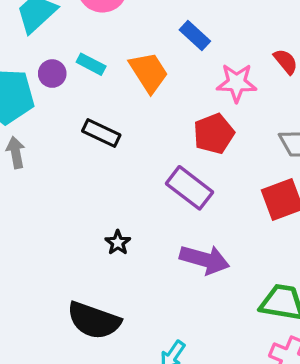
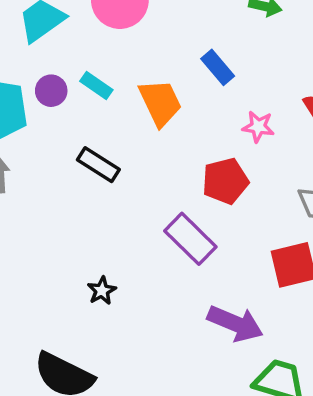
pink star: (237, 83) -> (258, 127), size x0.7
purple arrow: (205, 259) -> (235, 323), moved

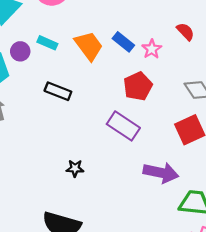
blue rectangle: (218, 67) -> (123, 42), moved
pink star: (258, 127) -> (152, 49), turned -30
black star: (102, 291) -> (75, 168), turned -30

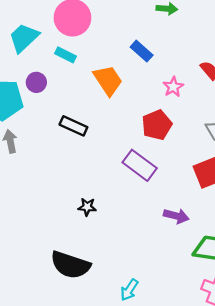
blue rectangle: (123, 42) -> (142, 51), moved
cyan rectangle: (47, 43) -> (65, 55), moved
purple arrow: (161, 173) -> (176, 216), size x0.7

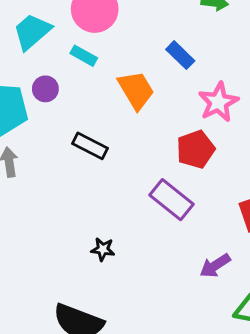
pink star: (173, 87) -> (218, 102), size x1.5
purple arrow: (176, 216) -> (215, 266), turned 130

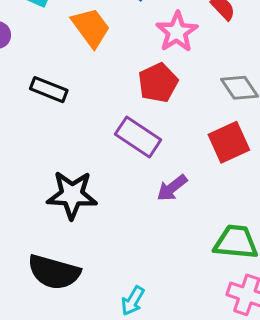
black star: (103, 249) -> (72, 195), size x2.0
purple arrow: (215, 266) -> (172, 188), moved

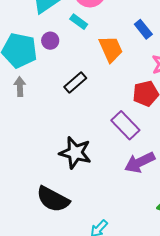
black rectangle: (49, 90) -> (75, 83), turned -75
purple arrow: (172, 188) -> (140, 162), size x1.4

